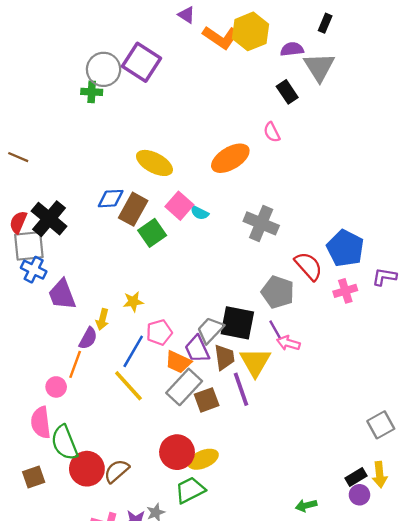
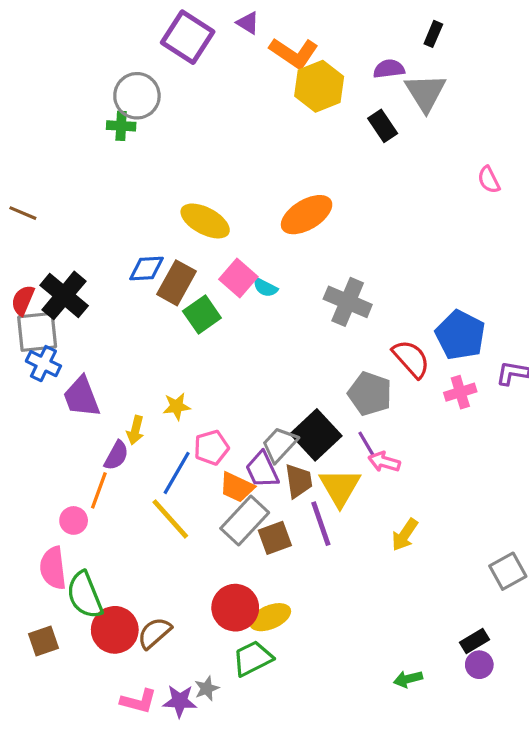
yellow hexagon: (250, 31) -> (319, 86), moved
purple square: (141, 62) -> (188, 37), moved
pink semicircle: (272, 132) -> (489, 180), moved
black square: (237, 323) -> (316, 435), turned 36
yellow arrow: (380, 475) -> (405, 535), moved, turned 40

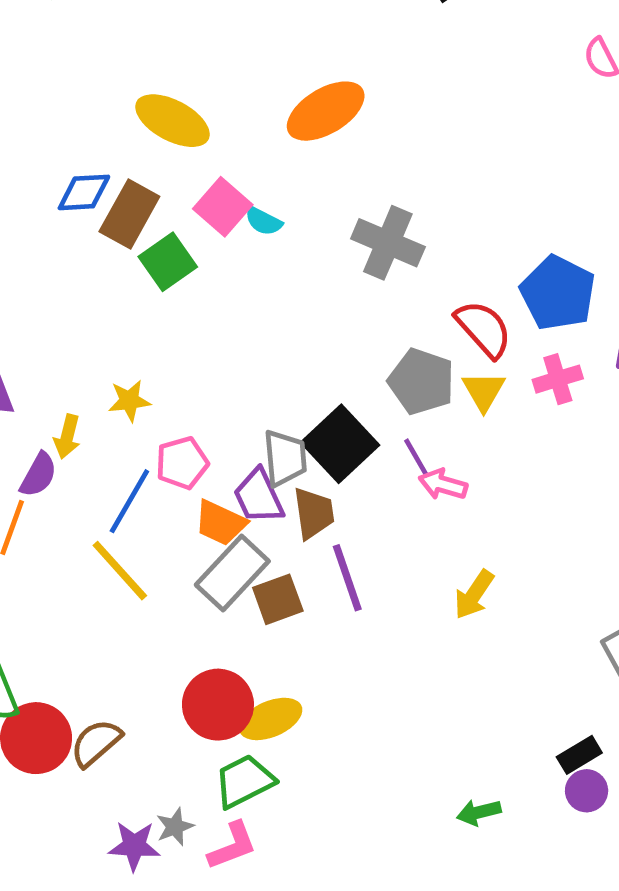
gray trapezoid: (280, 444) -> (285, 458), turned 132
yellow triangle: (340, 487) -> (484, 391), moved, size x0.7
pink L-shape: (139, 701) -> (232, 846), moved, turned -36

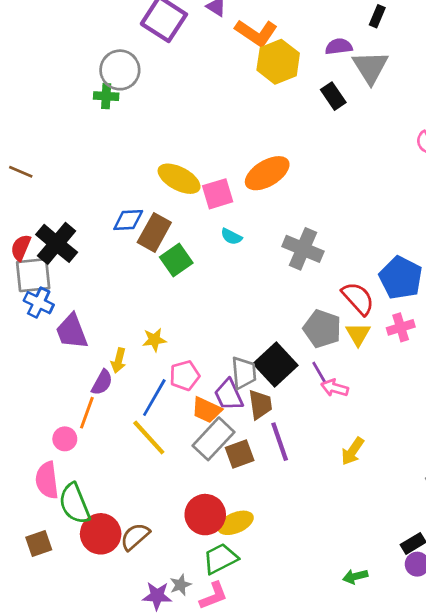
pink square: (223, 207) -> (218, 194), moved, turned 32

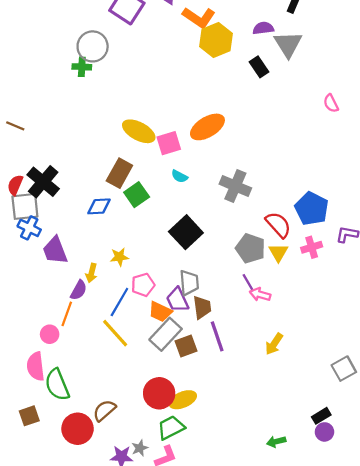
blue diamond: (128, 220) -> (99, 206), moved
black square: (275, 365) -> (186, 232), moved
red circle: (101, 534) -> (78, 429), moved

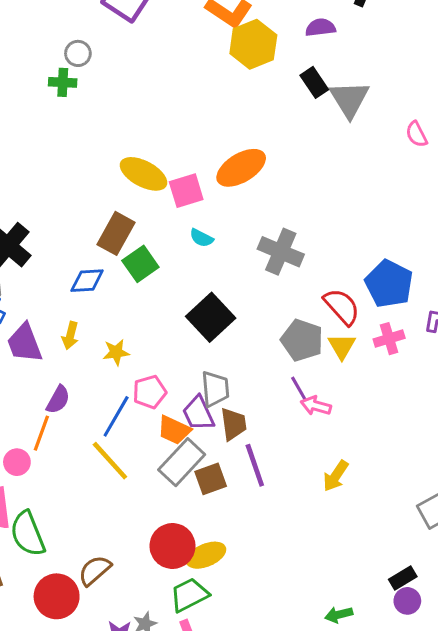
gray triangle: (288, 44) -> (349, 99), moved
gray circle: (93, 46) -> (78, 53), size x0.6
yellow arrow: (91, 273) -> (70, 336), moved

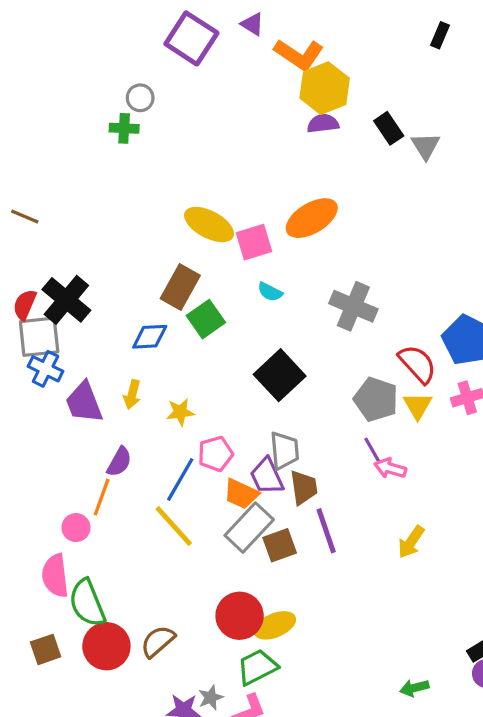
purple semicircle: (320, 28) -> (323, 123), moved
gray triangle: (349, 99) -> (426, 146), size x0.7
red circle: (57, 596) -> (106, 646), moved

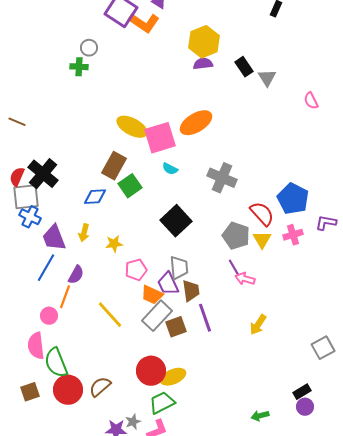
orange L-shape: (299, 55) -> (144, 23), moved
pink square: (254, 242) -> (160, 138), size x1.4
blue line: (180, 479) -> (46, 268), moved

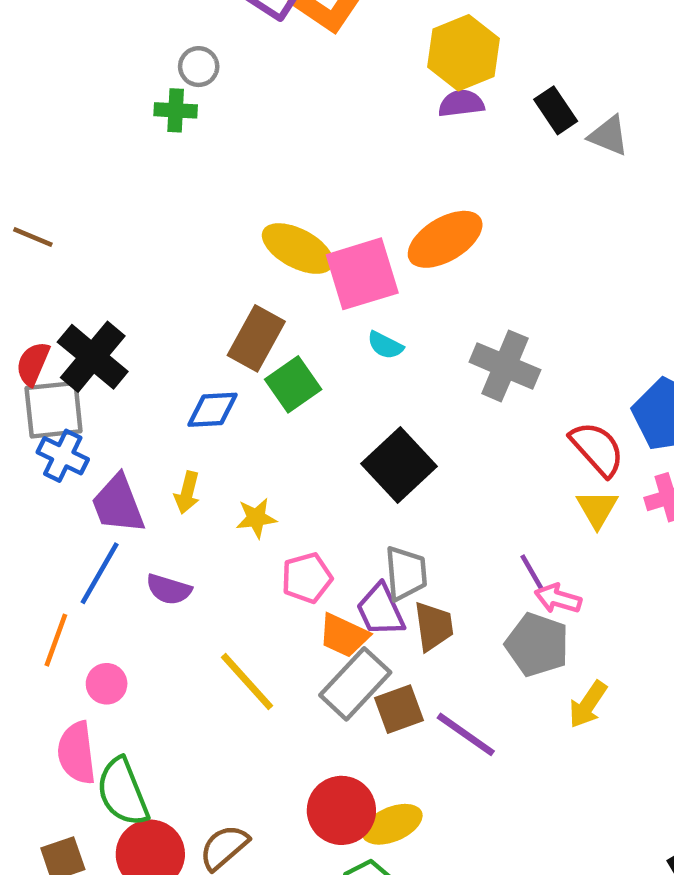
gray triangle: (267, 78) -> (609, 136), turned -36
gray pentagon: (236, 236) -> (537, 645), moved
purple semicircle: (76, 275) -> (169, 589), turned 78
orange line: (65, 297) -> (56, 640), moved
purple line: (205, 318) -> (466, 734), moved, turned -36

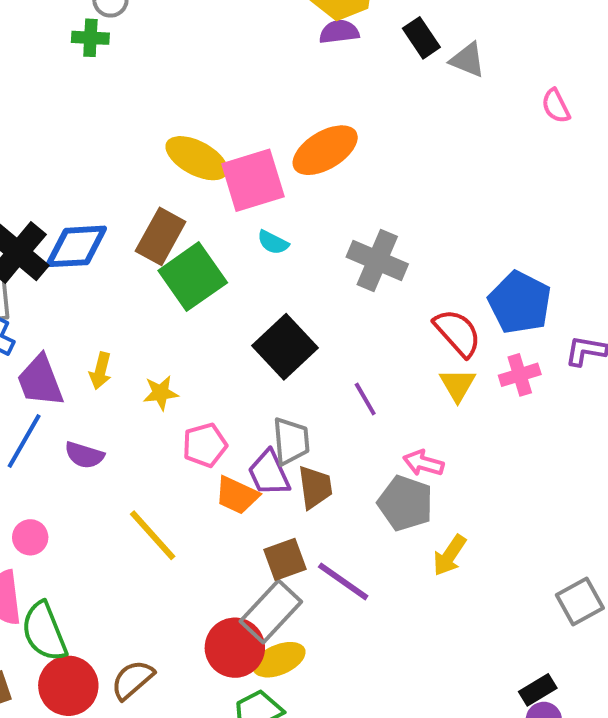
green square: (293, 384) -> (193, 277), size x1.4
blue diamond: (212, 410) -> (76, 246), moved, size x1.4
purple line: (533, 573) -> (365, 399), moved
gray rectangle: (355, 684) -> (271, 612), moved

